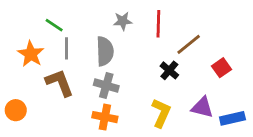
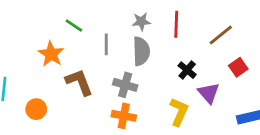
brown line: (189, 44) -> (221, 35), moved
gray line: (66, 48) -> (106, 44), moved
gray semicircle: (105, 51) -> (141, 51), moved
purple triangle: (202, 107) -> (209, 93), moved, turned 35

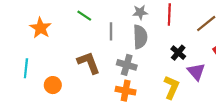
orange star: (51, 54) -> (40, 28), moved

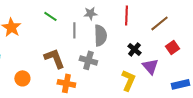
gray star: (140, 12) -> (90, 13), moved
orange cross: (126, 91) -> (66, 83), moved

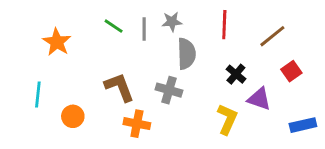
gray line: (74, 30) -> (144, 29), moved
purple triangle: (150, 66) -> (259, 99), turned -30

